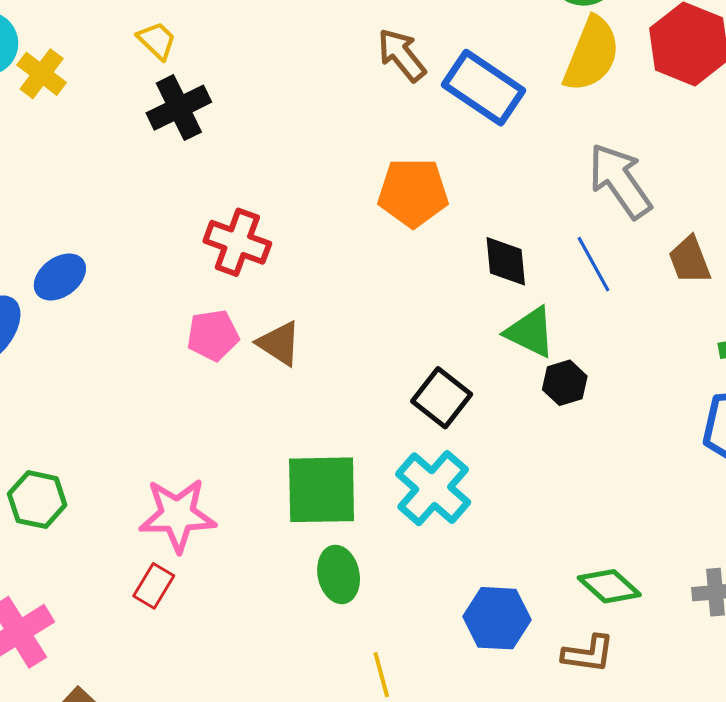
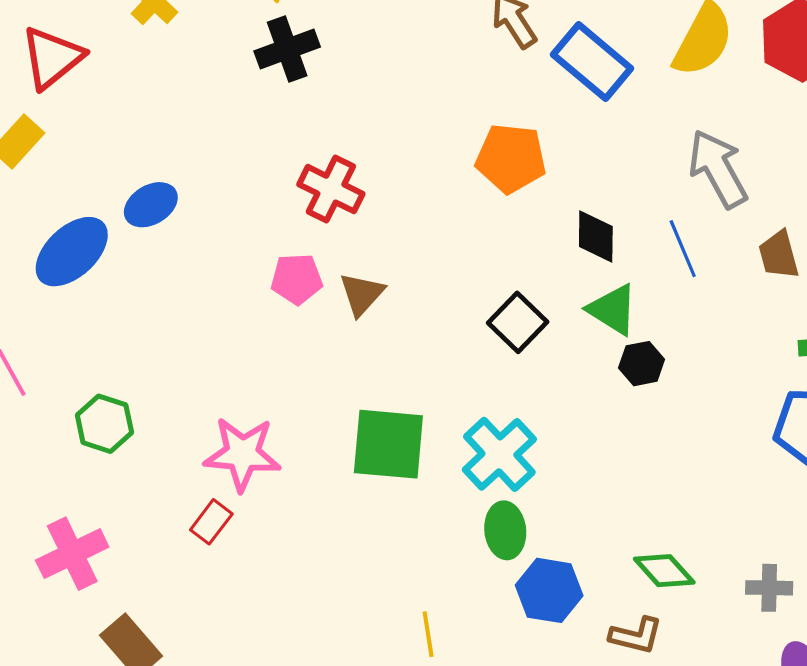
brown triangle: (279, 343) -> (362, 294), turned 33
black square: (442, 398) -> (518, 322), moved
green ellipse: (339, 574) -> (505, 530), moved

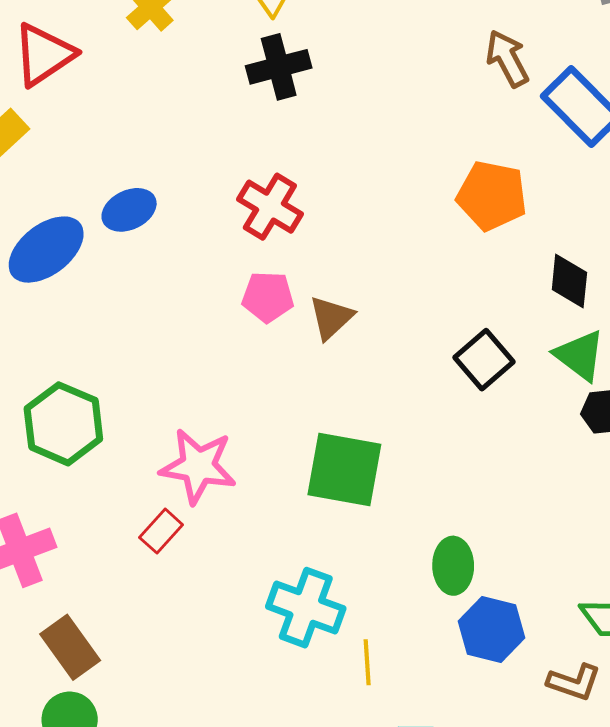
red cross: (331, 189) -> (270, 207), moved
green hexagon: (104, 424) -> (63, 424), size x1.4
cyan cross: (499, 454) -> (306, 608), moved, turned -32

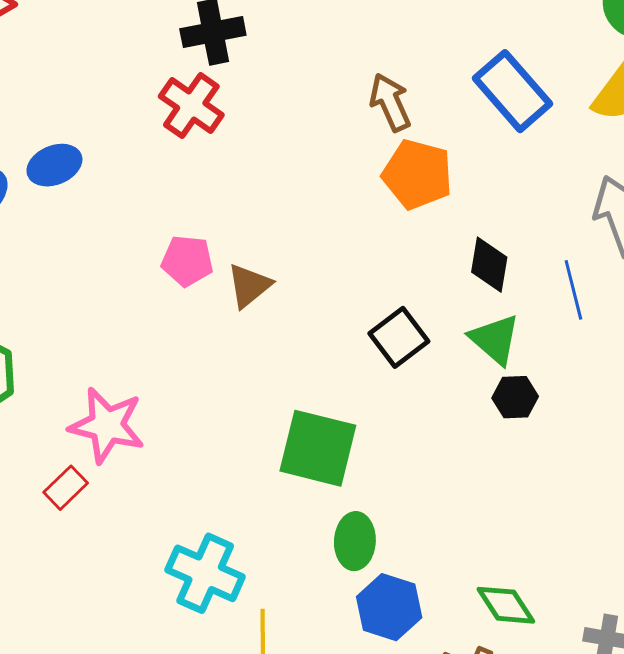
brown arrow: (507, 59) -> (390, 102), moved
red cross: (270, 207) -> (191, 106), moved
green square: (344, 469) -> (318, 448), moved

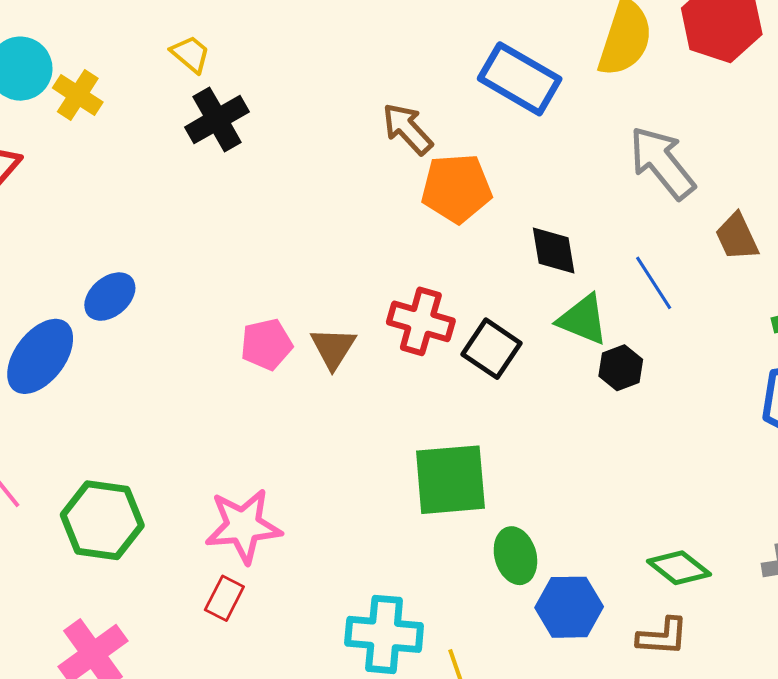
red cross: (191, 106) -> (421, 321), moved
blue line: (573, 290) -> (654, 283), moved

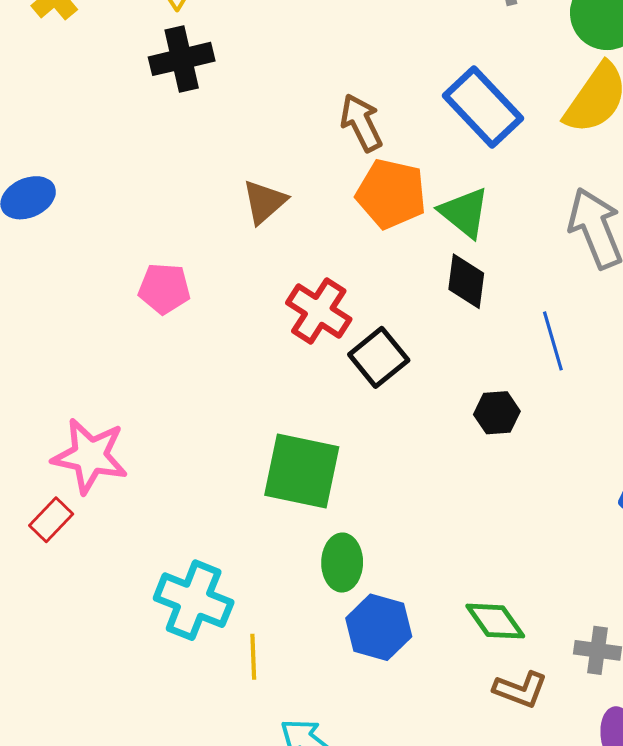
green triangle: (583, 320) -> (464, 213), moved
brown triangle: (333, 348) -> (264, 202), moved
brown L-shape: (663, 637) -> (520, 690), moved

